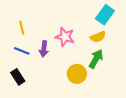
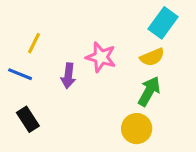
yellow line: (22, 28) -> (34, 43), turned 40
blue line: (22, 51) -> (20, 74), moved
yellow circle: (77, 74) -> (137, 129), moved

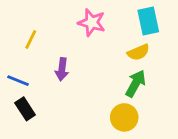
cyan rectangle: (163, 23) -> (148, 21), turned -48
pink star: (101, 57) -> (92, 23), moved
blue line: (20, 74) -> (18, 81), moved

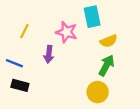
cyan rectangle: (148, 21) -> (92, 17), moved
pink star: (92, 23) -> (67, 32), moved
black rectangle: (25, 109) -> (20, 85), turned -42

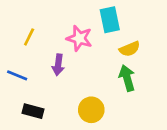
green arrow: (106, 65) -> (127, 78), turned -45
black rectangle: (20, 85) -> (33, 111), moved
yellow circle: (98, 92) -> (91, 110), moved

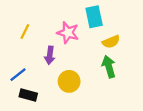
blue line: (17, 75) -> (18, 75), moved, turned -60
yellow circle: (91, 110) -> (69, 81), moved

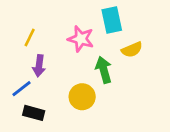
purple arrow: (50, 55) -> (39, 66), moved
green arrow: (109, 67) -> (104, 70), moved

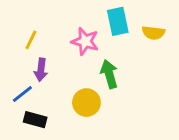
yellow semicircle: (132, 50) -> (153, 33), moved, turned 30

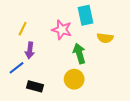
yellow semicircle: (153, 33) -> (105, 38), moved
yellow circle: (86, 103) -> (74, 79), moved
black rectangle: (35, 120) -> (35, 86), moved

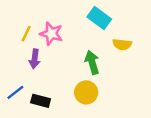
cyan rectangle: (85, 15) -> (99, 18), turned -42
pink star: (62, 30) -> (51, 34), moved
blue line: (16, 68) -> (15, 92), moved

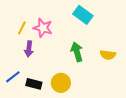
yellow semicircle: (122, 44) -> (108, 55), moved
yellow circle: (86, 92) -> (61, 83), moved

